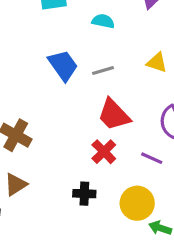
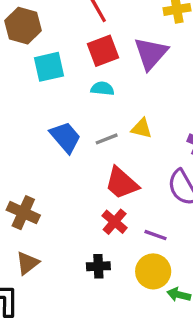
yellow triangle: (157, 63) -> (142, 128), moved
purple line: (152, 158) -> (155, 235), moved

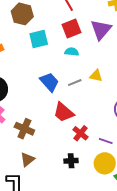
red trapezoid: (122, 183) -> (64, 112), moved

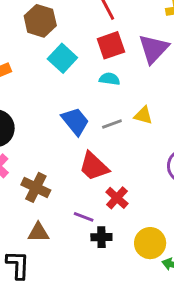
cyan square: (39, 39) -> (62, 58), turned -36
purple line: (106, 141) -> (84, 217), moved
brown triangle: (28, 160) -> (38, 232), turned 35

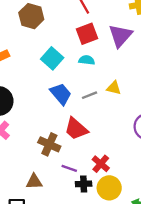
cyan square: (62, 58) -> (52, 58), moved
brown cross: (36, 187) -> (49, 144), moved
red cross: (117, 198) -> (101, 164), moved
yellow circle: (150, 243) -> (109, 188), moved

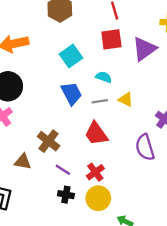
cyan semicircle: (87, 60) -> (104, 77), moved
red trapezoid: (76, 129) -> (96, 134), moved
brown triangle: (34, 182) -> (23, 162), moved
black cross: (84, 184) -> (66, 195), moved

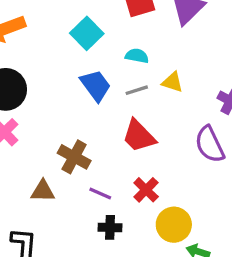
yellow circle: (98, 198) -> (174, 225), moved

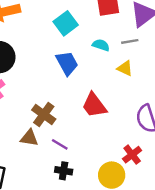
gray line: (137, 90) -> (130, 41), moved
red cross: (146, 190) -> (132, 155), moved
brown triangle: (43, 191) -> (29, 138), moved

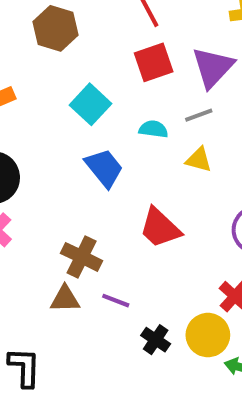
black cross: (64, 171) -> (156, 340), moved, turned 35

